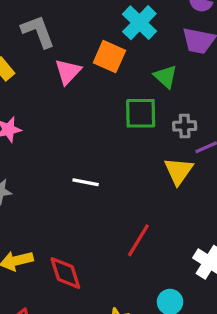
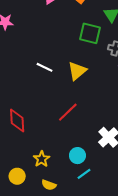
yellow triangle: (179, 171) -> (77, 71), moved

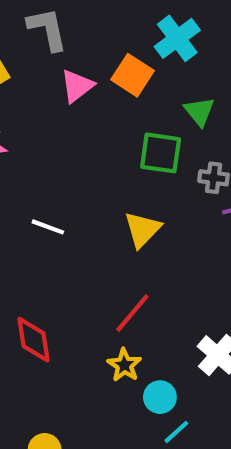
white line: (44, 67) -> (48, 227), moved
yellow star: (42, 159) -> (124, 365), moved

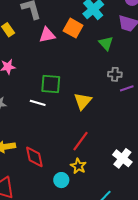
pink triangle: (77, 86) -> (47, 35), turned 30
green square: (161, 153) -> (51, 84), moved
cyan circle: (160, 397) -> (61, 180), moved

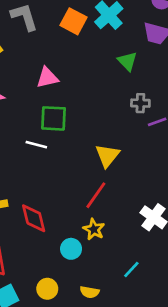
orange square: (73, 28) -> (73, 21), moved
pink triangle: (47, 35) -> (47, 78), moved
yellow triangle: (83, 101) -> (107, 156), moved

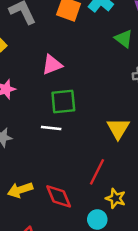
red line: (96, 195) -> (97, 172), moved

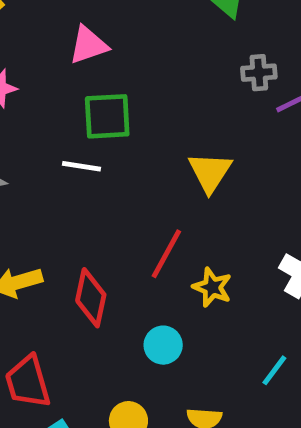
red diamond: (59, 196) -> (91, 298), turned 32
yellow star: (116, 198) -> (212, 287), moved

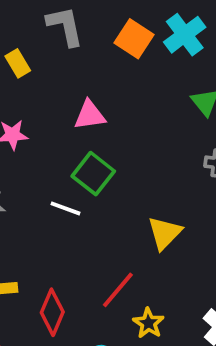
green square: (107, 116) -> (93, 174), turned 30

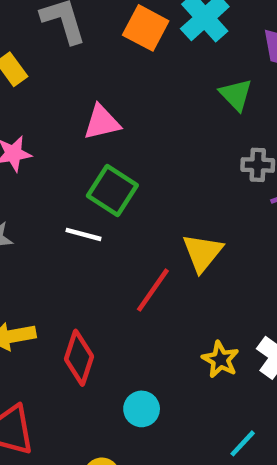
red line: (118, 290) -> (153, 290), moved
yellow star: (149, 323) -> (220, 360), moved

